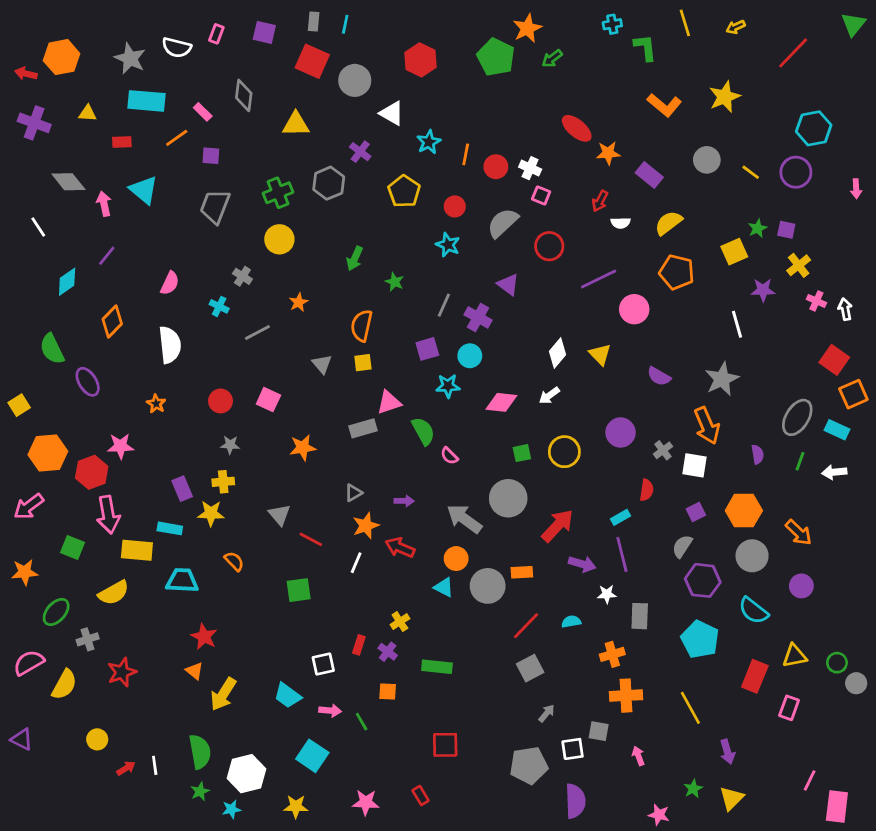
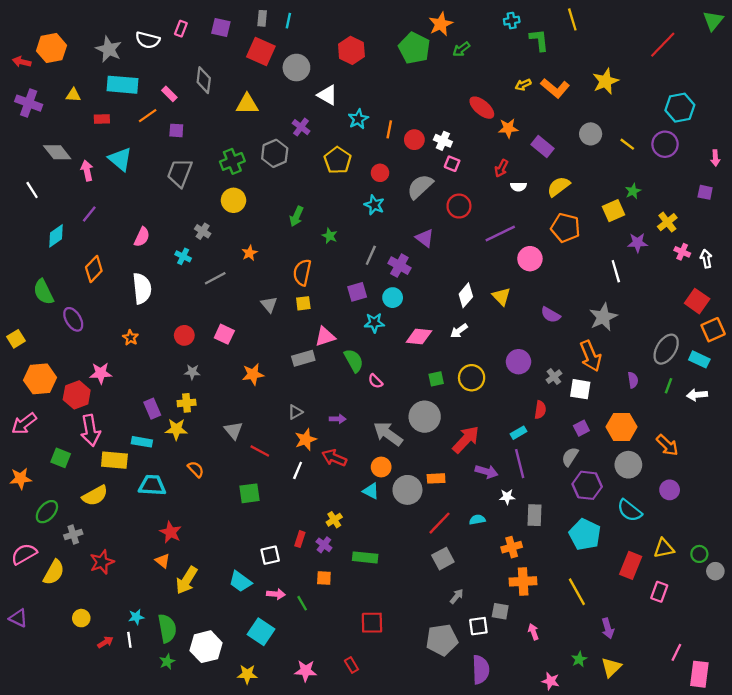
yellow arrow: (736, 27) -> (523, 85), moved
purple square: (786, 230) -> (705, 192), moved
cyan star: (231, 809) -> (136, 617), moved

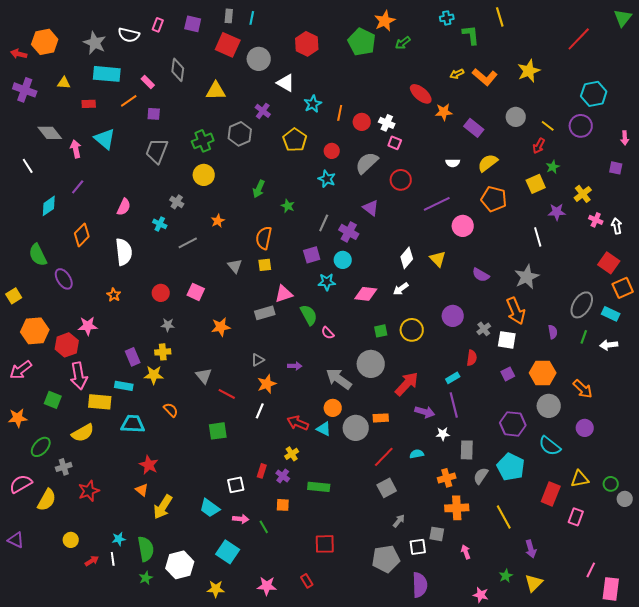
red arrow: (501, 168) -> (539, 146), moved
gray semicircle: (570, 457) -> (481, 476), moved
red arrow: (334, 458) -> (298, 423), moved

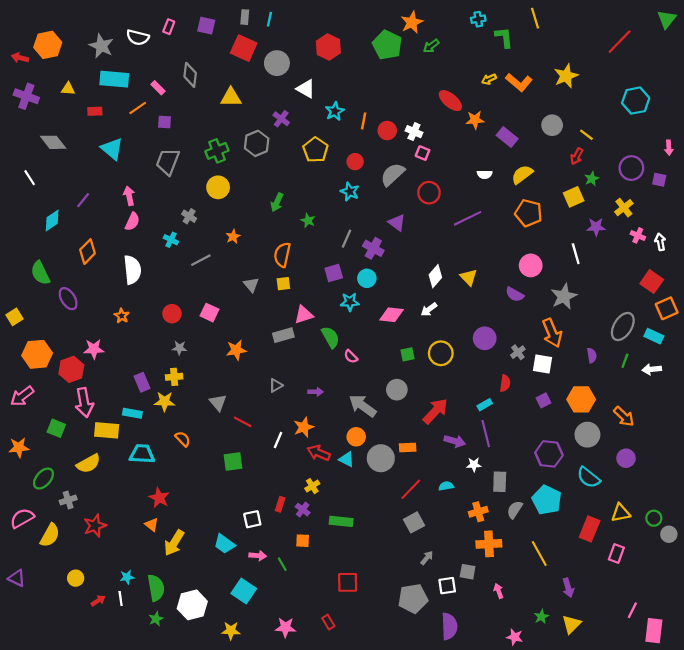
purple circle: (581, 126) -> (631, 168), moved
pink arrow: (76, 149) -> (129, 196), moved
pink circle: (463, 226) -> (531, 265), moved
gray circle: (371, 364) -> (397, 390), size x0.7
orange star: (267, 384) -> (304, 427), moved

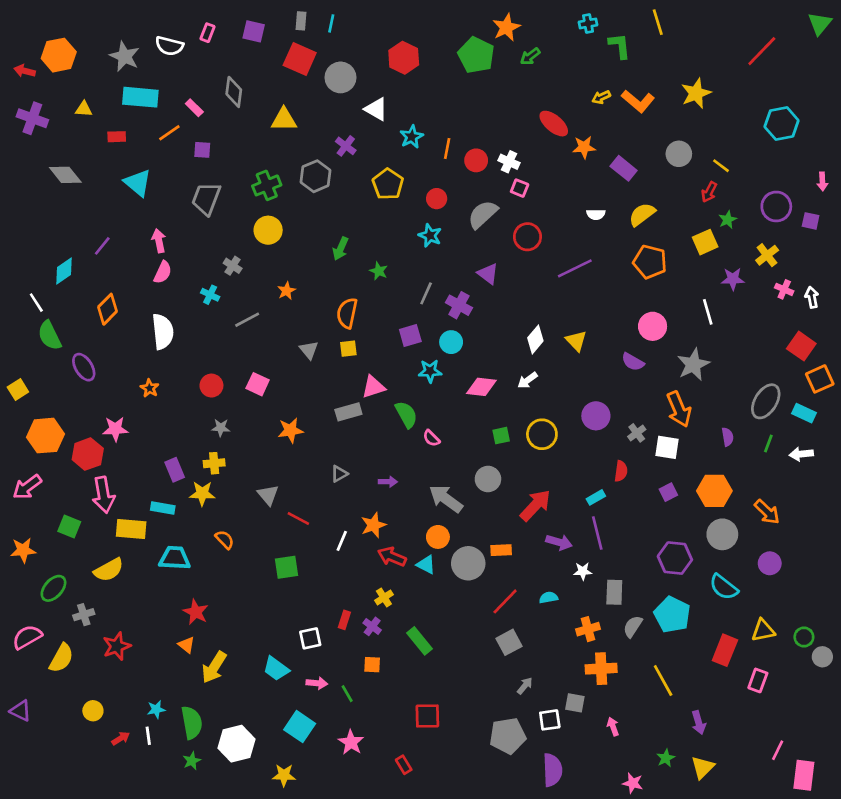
white line: (30, 178) -> (36, 303), moved
green rectangle: (341, 521) -> (419, 641), turned 45
pink star: (285, 627) -> (351, 742), moved, turned 30

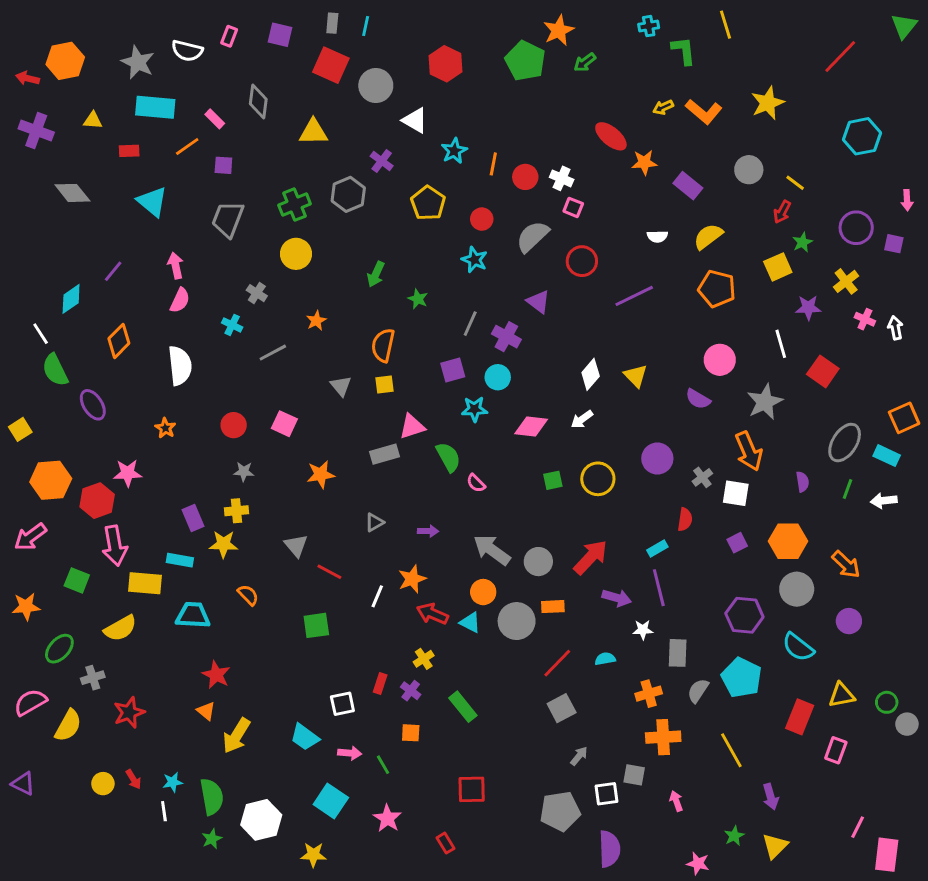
red square: (801, 346) -> (823, 371), moved
gray circle: (488, 479) -> (538, 562), moved
red arrow: (121, 738) -> (133, 779), moved, turned 90

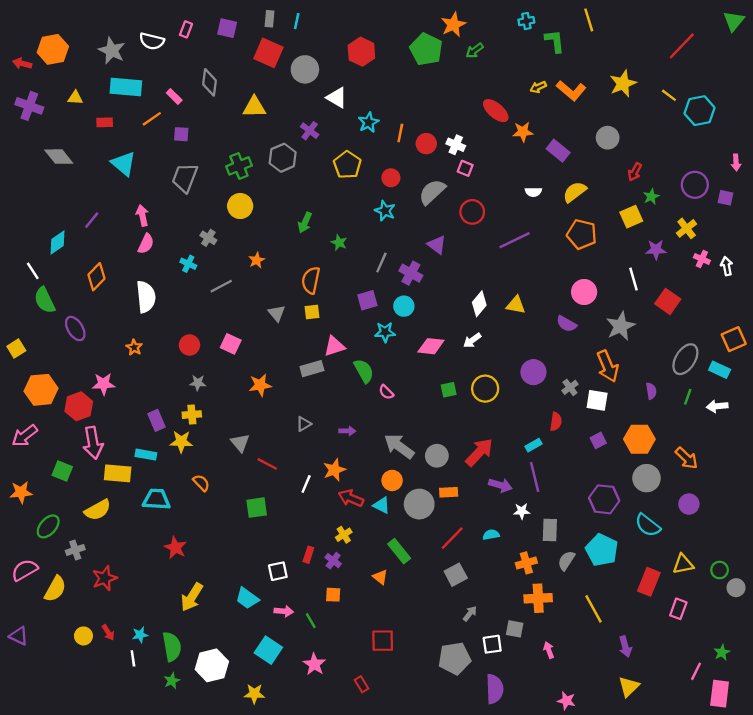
yellow line: (795, 183) -> (669, 95), moved
yellow triangle: (636, 376) -> (516, 305), turned -36
green rectangle: (463, 707) -> (399, 551), moved
orange triangle: (206, 711) -> (380, 577), moved
green star: (734, 836) -> (722, 652), moved

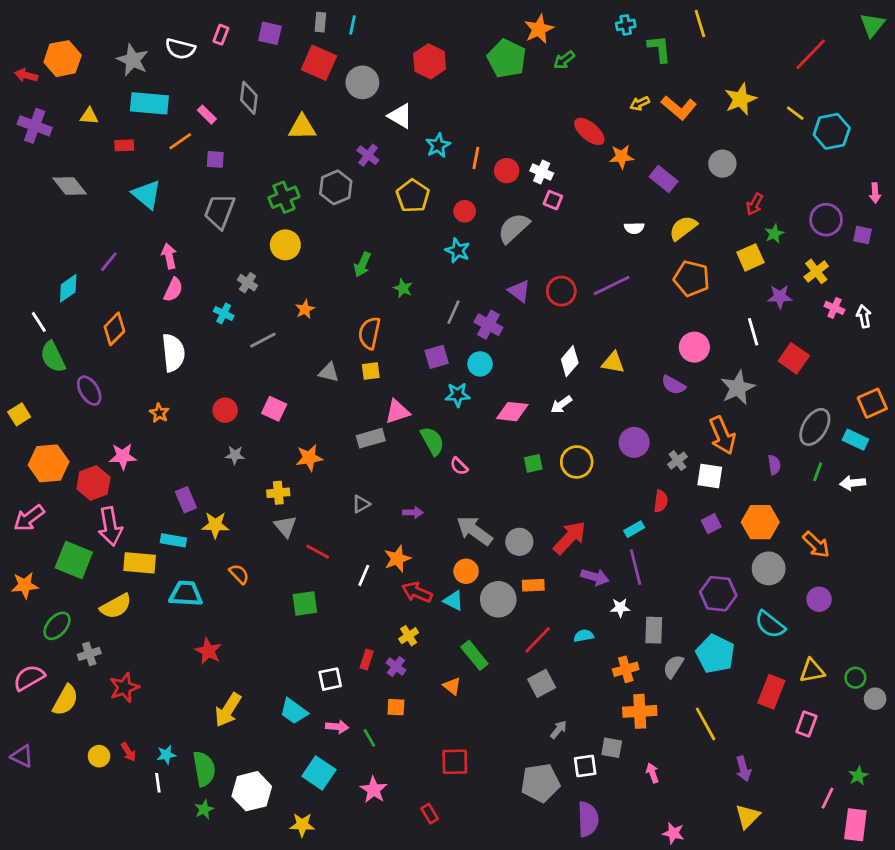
red circle: (472, 212) -> (561, 291), moved
gray triangle: (277, 313) -> (329, 372), turned -36
yellow cross: (192, 415) -> (278, 493), moved
green square: (62, 471) -> (74, 560), size x1.5

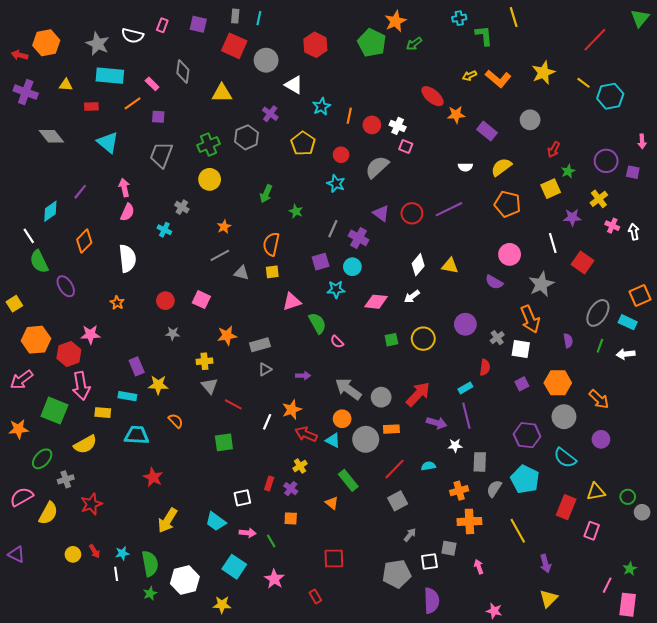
gray line: (263, 340) -> (220, 255), moved
gray rectangle: (371, 438) -> (260, 345), moved
yellow rectangle: (140, 563) -> (103, 413), size x0.7

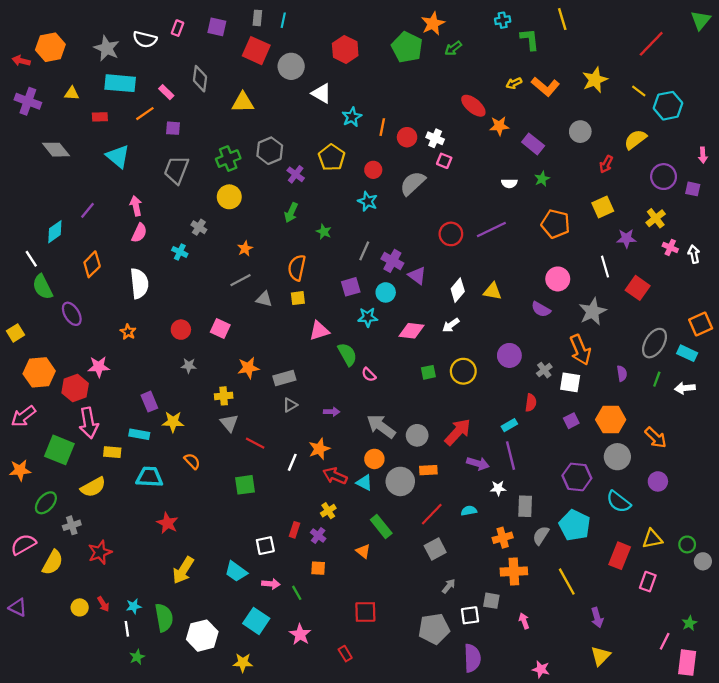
purple cross: (270, 114) -> (296, 174), moved
yellow semicircle: (501, 167) -> (635, 139), moved
green star: (568, 171) -> (542, 179), moved
purple triangle: (381, 213) -> (417, 276), moved
green star: (150, 593) -> (137, 657), moved

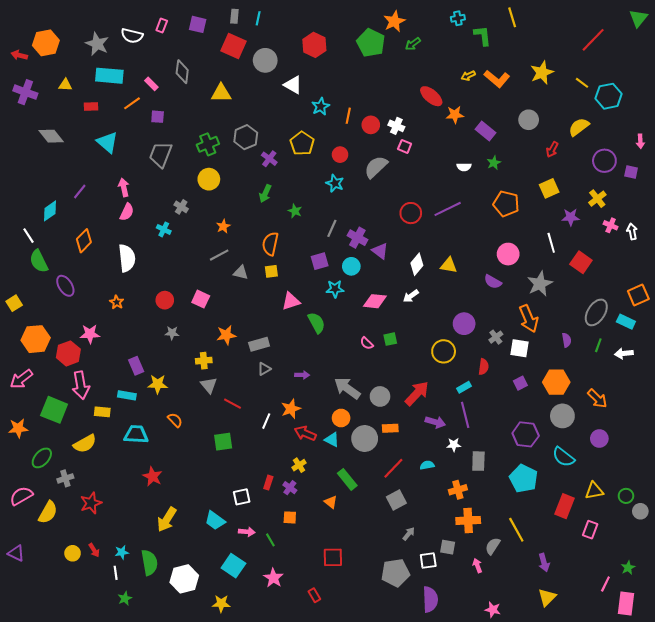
yellow circle: (463, 371) -> (444, 351), moved
pink semicircle: (369, 375) -> (367, 343), moved
gray semicircle: (541, 535) -> (493, 546), moved

